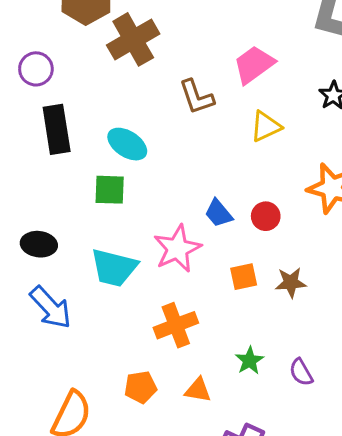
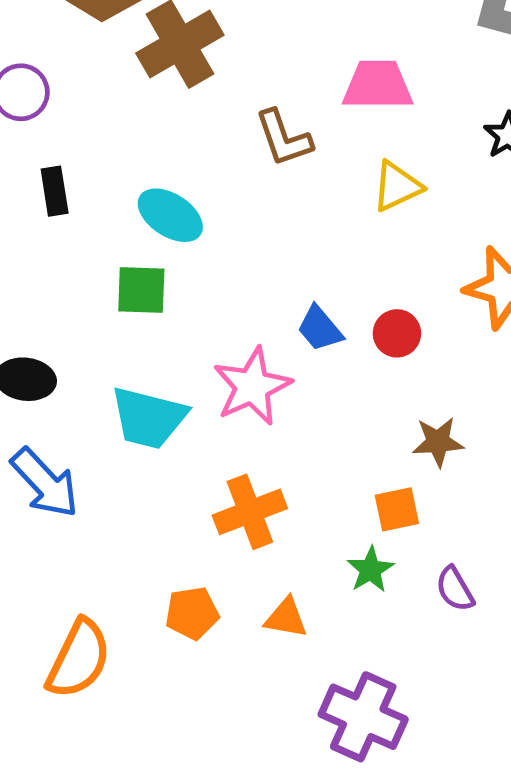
pink trapezoid: (254, 65) -> (378, 85), turned 36
black rectangle: (57, 129) -> (55, 191), size x0.6
orange square: (244, 277) -> (397, 509), moved

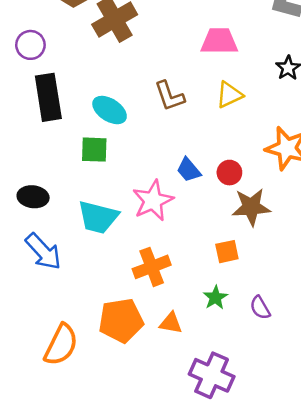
brown L-shape: (284, 138) -> (170, 96), moved
black rectangle: (55, 191) -> (48, 97), size x1.8
brown star: (438, 442) -> (251, 207), moved, size x1.4
orange square: (397, 509) -> (227, 252), moved
orange pentagon: (192, 613) -> (121, 320), size x1.6

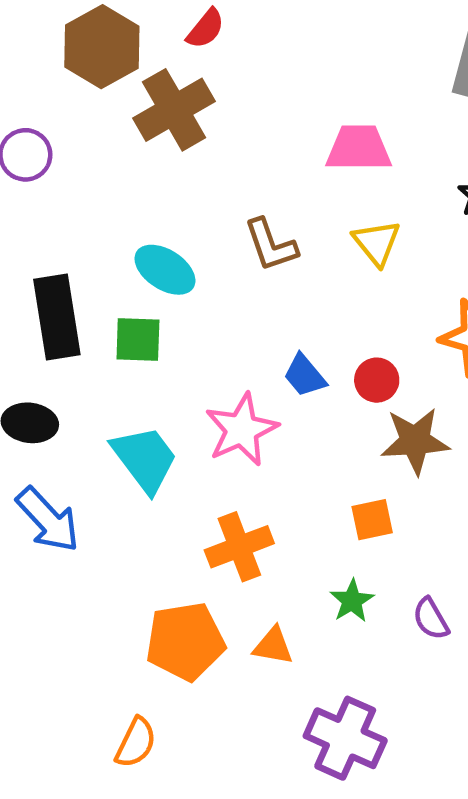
yellow triangle: (229, 95) -> (377, 243), turned -44
black rectangle: (48, 97) -> (57, 317), moved
cyan trapezoid: (98, 217) -> (145, 459), turned -141
orange semicircle: (61, 345) -> (136, 743), moved, size x0.7

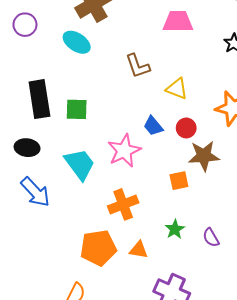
yellow triangle: (377, 243) -> (177, 89), moved, turned -30
cyan ellipse: (165, 270) -> (77, 42), moved
orange square: (372, 520) -> (179, 181), moved

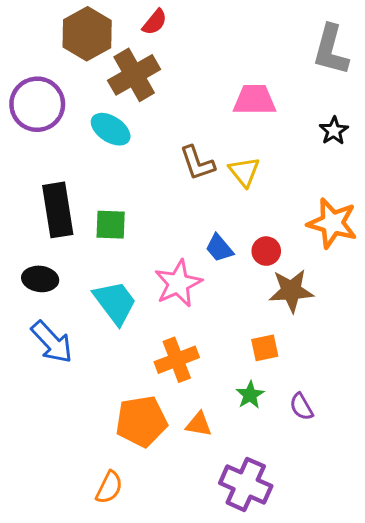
purple circle: (25, 25) -> (37, 104), size x1.6
yellow triangle: (177, 89) -> (244, 172), moved, turned 30
orange square: (179, 181) -> (265, 348), moved

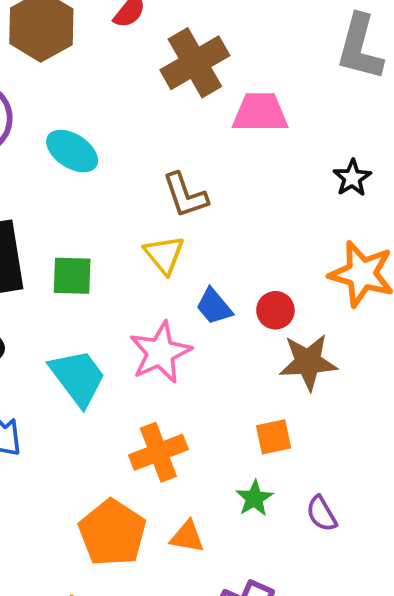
brown cross: (134, 75) -> (195, 63), moved
black star: (334, 131) -> (352, 178), moved
yellow triangle: (244, 172) -> (164, 255), moved
orange pentagon: (141, 421) -> (112, 533), turned -30

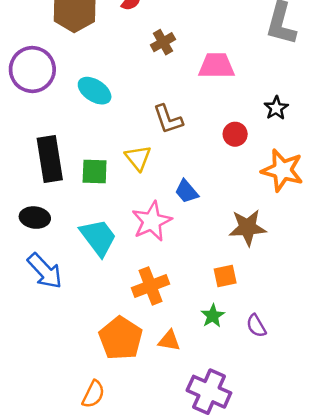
brown cross: (195, 63) -> (163, 42), moved, size x0.6
yellow triangle: (164, 255) -> (138, 158), moved
red circle: (275, 310) -> (235, 134), moved

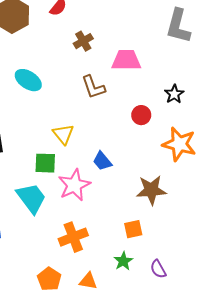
brown L-shape: (168, 119) -> (93, 87), moved
green square: (95, 172) -> (45, 163), moved
orange pentagon: (121, 338) -> (49, 279), size x0.7

